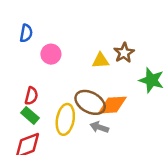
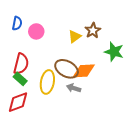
blue semicircle: (26, 33) -> (17, 23), moved
yellow triangle: (101, 61) -> (75, 37), turned -32
red semicircle: (31, 96) -> (21, 64), size x1.5

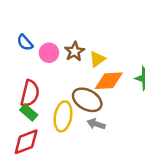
blue semicircle: (17, 23) -> (25, 43), turned 128
brown star: (93, 30) -> (74, 51), moved
orange diamond: (84, 71) -> (109, 81), moved

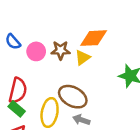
brown star: (74, 51) -> (61, 50), turned 30
orange diamond: (109, 81) -> (94, 38), moved

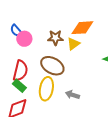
pink circle: (36, 51) -> (24, 39), moved
brown ellipse: (73, 97) -> (52, 66), moved

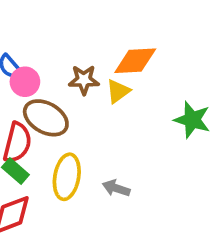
brown ellipse: (52, 66) -> (46, 118), moved

